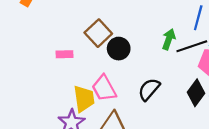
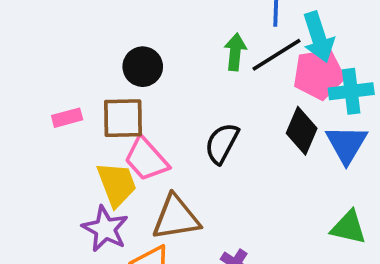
brown square: (98, 33) -> (123, 118), moved, turned -35
black circle: (119, 49) -> (143, 67), moved

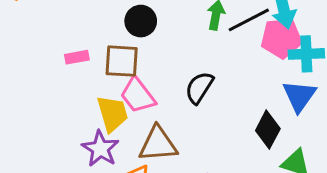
black diamond: (302, 131) -> (268, 130), moved

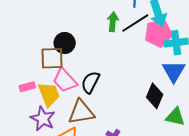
black circle: (141, 21) -> (65, 43), moved
pink rectangle: (77, 57) -> (27, 87), moved
black semicircle: (199, 88) -> (90, 82), moved

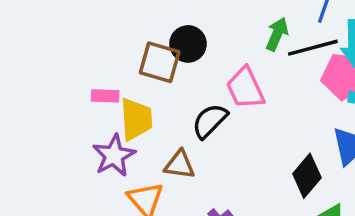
pink trapezoid: (65, 80) -> (245, 88), moved
brown triangle: (81, 112) -> (180, 165), size x0.7

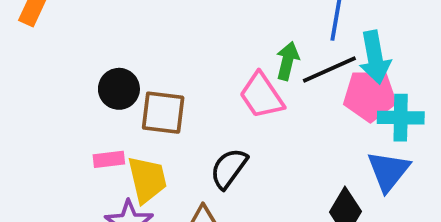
black circle: (188, 44) -> (119, 89), moved
pink trapezoid: (245, 88) -> (262, 96), moved

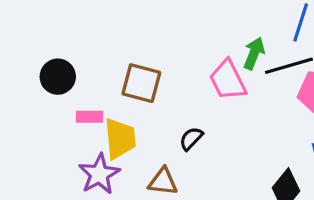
black circle: (119, 89) -> (58, 77), moved
black semicircle: (229, 168) -> (191, 139), size x0.7

